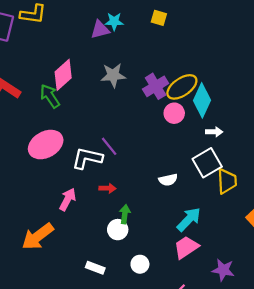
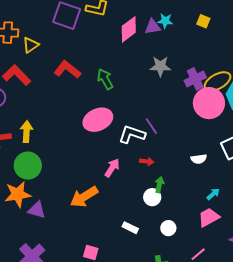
pink diamond: (63, 75) -> (129, 29), moved
pink circle: (174, 113) -> (209, 103), size x1.8
cyan arrow: (189, 219) -> (213, 194), size x0.6

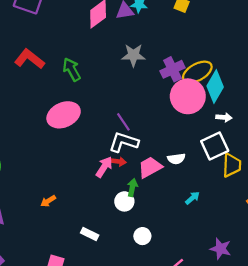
white L-shape: (132, 134) -> (124, 142), moved
pink arrow: (112, 168) -> (104, 167), moved
orange arrow: (84, 197) -> (48, 201), size x0.5
pink trapezoid: (209, 217) -> (150, 167), moved
white rectangle: (130, 228) -> (90, 234), moved

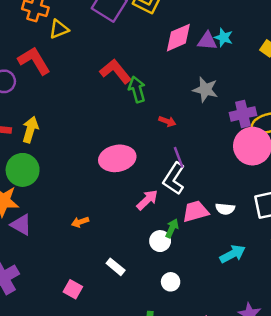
red L-shape: (29, 59) -> (116, 71), moved
pink ellipse: (64, 115) -> (117, 158), moved
white L-shape: (124, 142) -> (174, 179), turned -88
red arrow: (118, 162) -> (167, 121), moved
cyan arrow: (192, 198) -> (233, 254), size x1.5

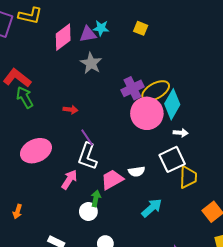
green arrow: (137, 89) -> (25, 97), moved
gray star: (205, 90) -> (91, 63), moved, turned 30
orange arrow: (80, 222) -> (17, 212), turned -40

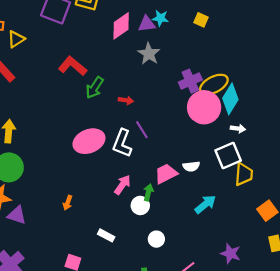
green arrow: (25, 97) -> (95, 88), moved, turned -120
white L-shape: (87, 156) -> (122, 143), moved
pink arrow: (69, 180) -> (122, 185), moved

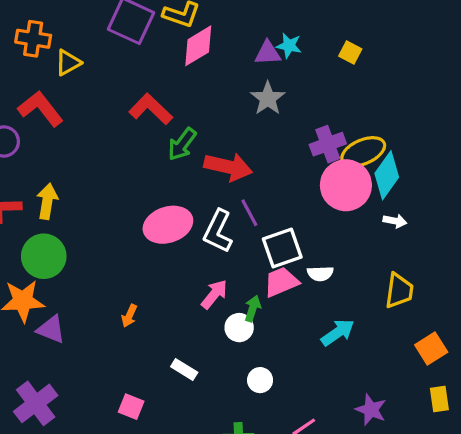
pink diamond: (121, 26) -> (198, 46), moved
red arrow: (126, 100) -> (228, 167), size x2.0
white square: (228, 155) -> (282, 248), moved

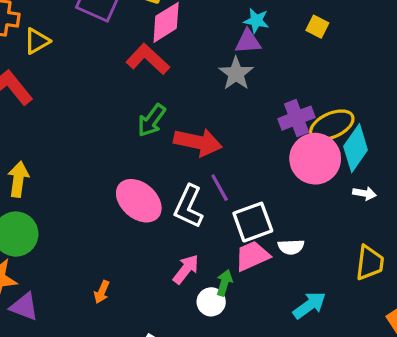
purple triangle: (268, 53) -> (248, 41), moved
red L-shape: (151, 109) -> (148, 59), moved
pink ellipse: (168, 225) -> (139, 201), turned 60

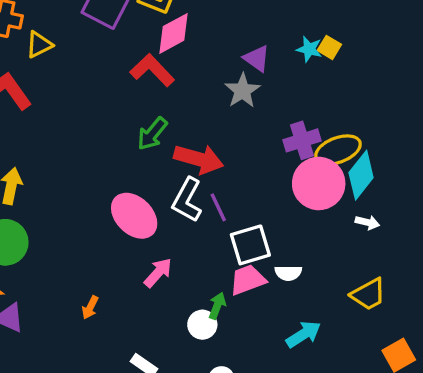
cyan star: (256, 21) -> (309, 49), moved
purple triangle: (248, 41) -> (257, 58), turned 36
white L-shape: (189, 206) -> (187, 200), moved
yellow trapezoid: (370, 263) -> (368, 294), turned 51
pink arrow: (186, 269) -> (158, 273), moved

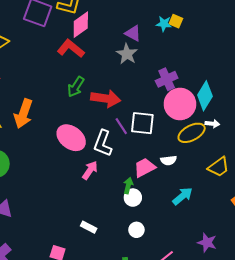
yellow ellipse: (338, 150) -> (192, 133), moved
white L-shape: (187, 200) -> (103, 143), moved
white square: (250, 245) -> (142, 123), moved, turned 30
orange arrow: (90, 307) -> (23, 114), moved, size x2.0
white circle: (202, 325) -> (133, 198), moved

